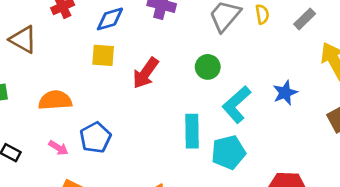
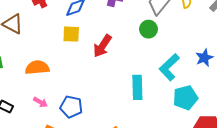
green circle: (208, 67) -> (148, 29), moved
blue pentagon: (95, 138) -> (71, 107), moved, turned -30
cyan pentagon: (228, 152) -> (185, 98), moved

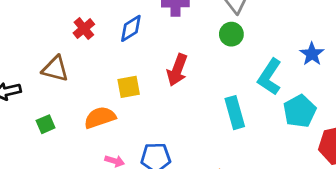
yellow square: (71, 34) -> (129, 87), moved

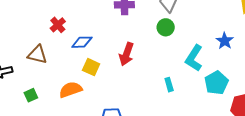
blue diamond: (131, 28) -> (82, 42), moved, turned 30
yellow square: (129, 87) -> (91, 67), turned 36
cyan rectangle: (235, 113) -> (169, 85), size x0.6

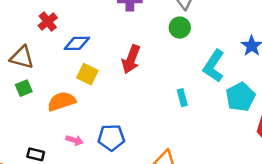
green square: (31, 95) -> (24, 88), moved

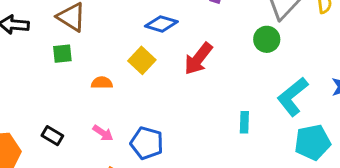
blue diamond: (77, 43) -> (161, 24), moved
orange semicircle: (62, 101) -> (102, 83), size x0.6

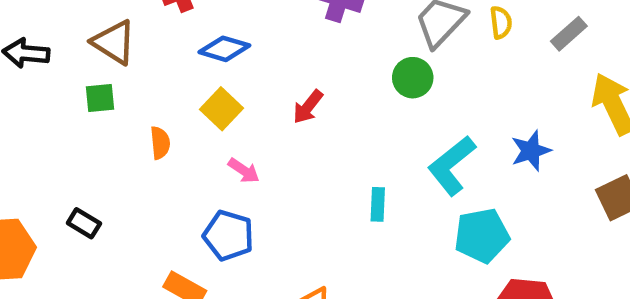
blue diamond: (161, 24) -> (224, 49), moved
red arrow: (198, 59) -> (308, 107), size x0.7
orange semicircle: (102, 83) -> (160, 143), turned 85
pink arrow: (103, 133) -> (244, 171), moved

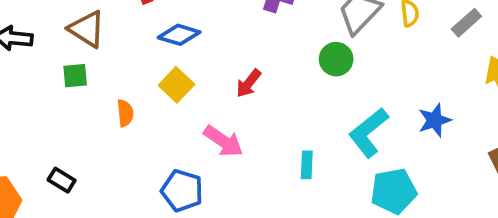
pink arrow: (244, 171) -> (223, 141), moved, size x1.5

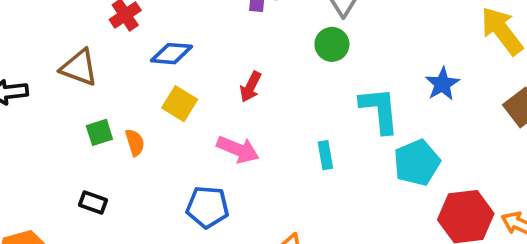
green square: (75, 76) -> (99, 132), moved
cyan L-shape: (368, 132) -> (379, 110), turned 135
black rectangle: (62, 180) -> (93, 203), moved

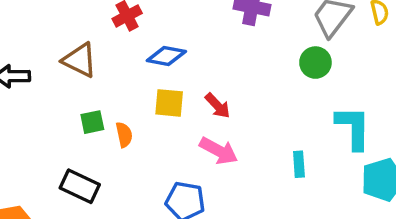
red arrow: (251, 87) -> (218, 106), moved, turned -76
yellow square: (180, 104) -> (169, 103), turned -32
black rectangle: (93, 203) -> (80, 186), size x1.5

